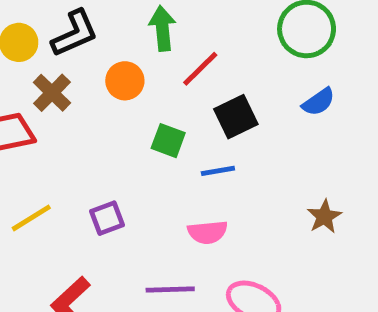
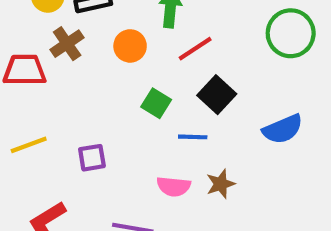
blue semicircle: (318, 102) -> (283, 129), moved, size x1.4
black square: (236, 117) -> (217, 95), turned -33
brown star: (324, 217) -> (221, 184), moved

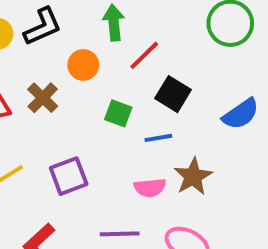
brown cross: (67, 44) -> (43, 98), moved
purple square: (92, 158) -> (69, 176), size x1.4
brown star: (221, 184) -> (193, 176), size x1.4

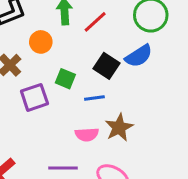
red line: (144, 55) -> (95, 22), moved
blue semicircle: (241, 114) -> (139, 56), moved
purple square: (69, 176) -> (34, 97), moved

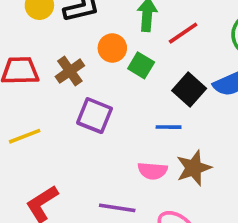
green square: (65, 79) -> (141, 65), moved
purple square: (34, 97) -> (94, 116), turned 32

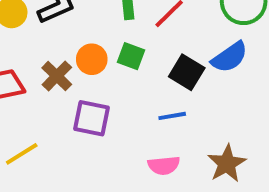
orange circle: (112, 48) -> (92, 59), moved
brown star: (194, 168) -> (227, 164), moved

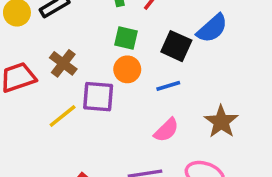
orange circle: (92, 59) -> (127, 69), moved
yellow line: (22, 154) -> (63, 116), moved
pink semicircle: (164, 165) -> (166, 130), turned -32

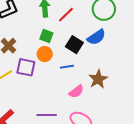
brown star: (221, 122) -> (98, 79), moved
pink semicircle: (166, 130) -> (76, 91), moved

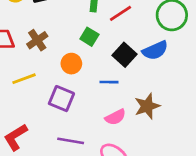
orange circle: (45, 54) -> (71, 64), moved
purple square: (26, 67) -> (61, 99), moved

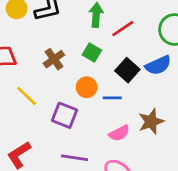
brown cross: (37, 40) -> (54, 59), moved
orange circle: (71, 64) -> (87, 87), moved
yellow line: (24, 79) -> (27, 96), turned 65

